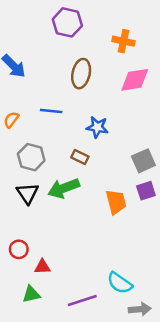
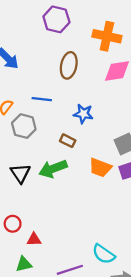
orange cross: (123, 41) -> (107, 36), size x1.4
gray hexagon: (31, 157) -> (24, 126), moved
orange trapezoid: (116, 202) -> (100, 168), moved, turned 125

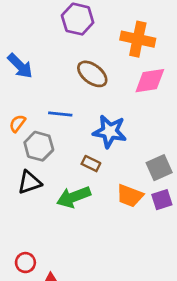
brown ellipse: (69, 65) -> (92, 74), turned -65
blue star: (83, 114) -> (110, 131), size x1.4
black triangle: (20, 173) -> (29, 182), moved, turned 45

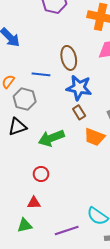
brown ellipse: (92, 74) -> (69, 58), moved, turned 40
brown rectangle: (91, 164) -> (79, 112), moved, turned 32
red circle: (25, 263) -> (41, 174), moved

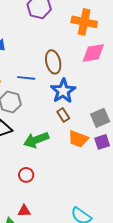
blue star: (79, 88) -> (63, 91), turned 30
red triangle: (34, 203) -> (24, 211), moved

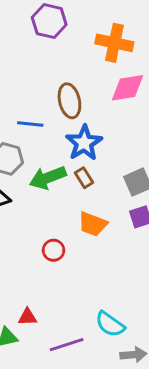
orange trapezoid: (78, 139) -> (93, 224), moved
green arrow: (36, 140) -> (48, 178), moved
red circle: (26, 175) -> (54, 250), moved

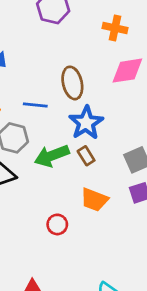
orange cross: (114, 43) -> (115, 28), size x0.7

